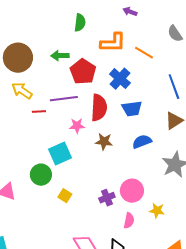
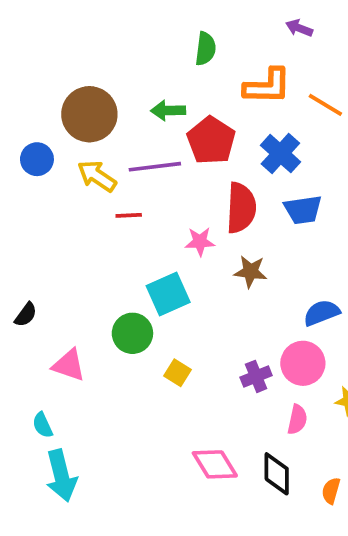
purple line: (64, 99) -> (155, 167), moved
blue semicircle: (142, 142) -> (322, 313), moved

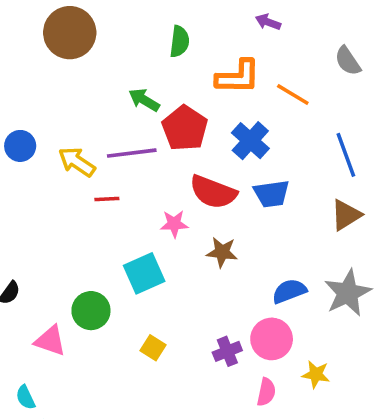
green arrow: (168, 110) -> (144, 100), turned 32
brown circle: (89, 114) -> (70, 33), moved
red semicircle: (241, 208) -> (213, 192), turned 108
green circle: (132, 333) -> (91, 311), moved

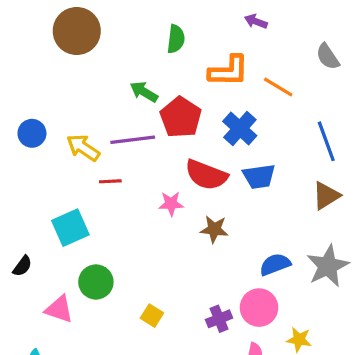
cyan square: (144, 273) -> (70, 228), moved

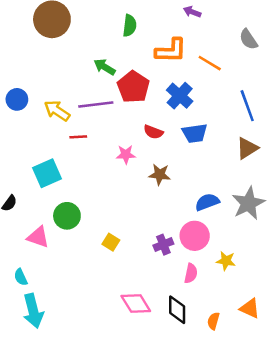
red semicircle: (206, 175) -> (153, 132), size x0.6

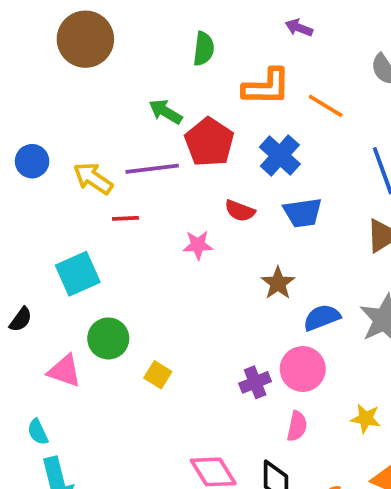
brown star: (160, 174) -> (278, 283), moved, turned 30
yellow square: (111, 242) -> (158, 375), moved
yellow star: (226, 261) -> (366, 419), moved

